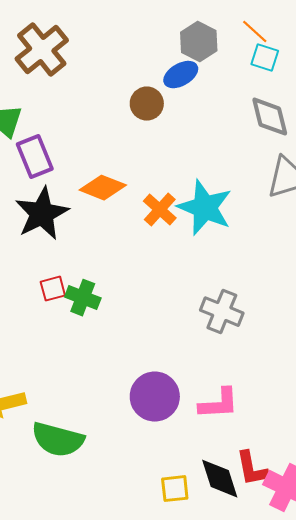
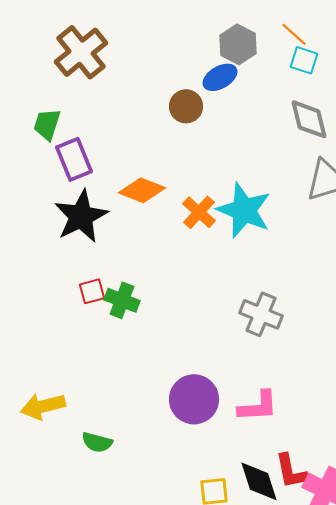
green semicircle: (58, 440) -> (97, 442), size x0.6

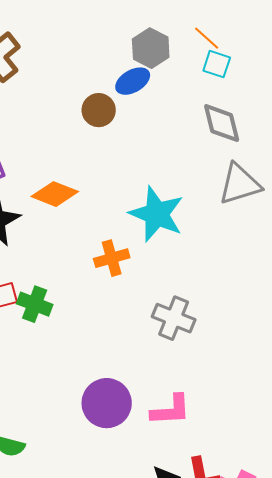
orange cross: (199, 212) -> (112, 258), moved, turned 32

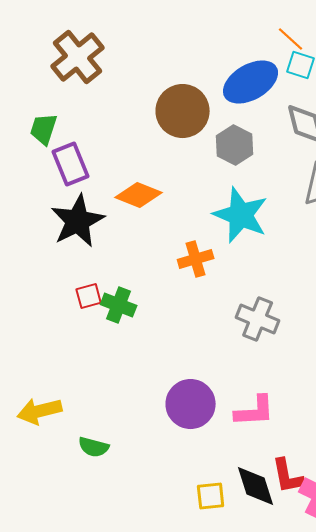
gray hexagon: (151, 48) -> (235, 145), moved
blue ellipse: (133, 81) -> (251, 82), moved, size x1.6
brown circle: (99, 110) -> (183, 111), size x1.6

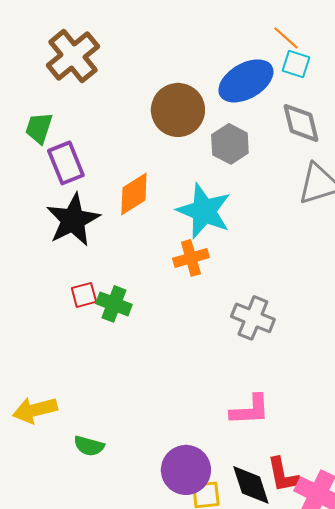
orange diamond: (139, 195) -> (134, 194), turned -54
cyan star: (241, 215) -> (204, 211), moved
purple circle: (191, 404) -> (186, 470), moved

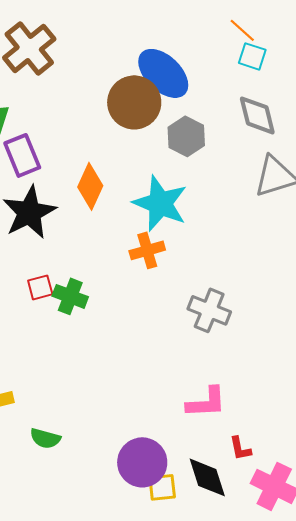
blue ellipse: (246, 81) -> (163, 73), moved, turned 74
orange diamond: (134, 194) -> (90, 186), turned -33
red L-shape: (283, 475) -> (240, 448), moved, size x0.7

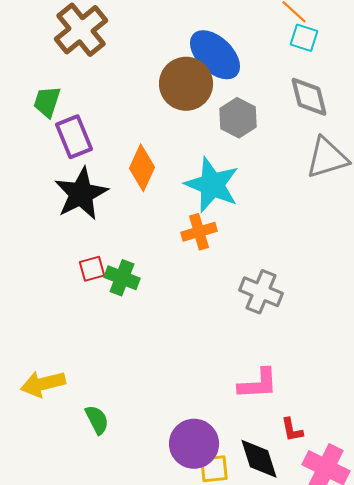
green semicircle: (45, 438) -> (97, 420), turned -132

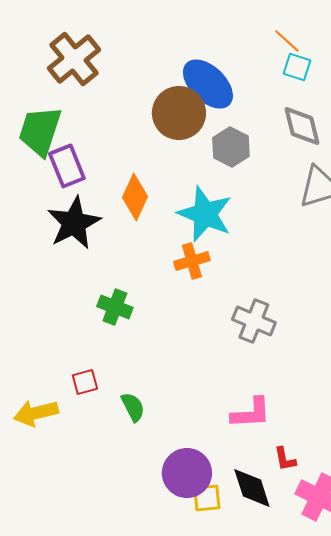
green trapezoid: (47, 102) -> (40, 131), size x1.6
red square: (92, 269) -> (85, 382), moved
green semicircle: (97, 420) -> (133, 407), moved

